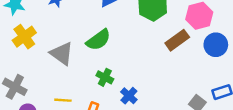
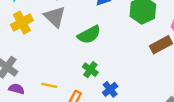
gray triangle: (62, 54) -> (55, 17), moved

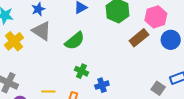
blue cross: (110, 89) -> (102, 85), turned 32

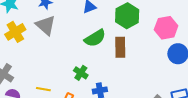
brown rectangle: (139, 38) -> (120, 47), moved, turned -60
green semicircle: (75, 41) -> (95, 38), moved

